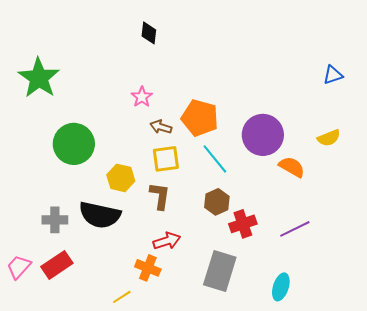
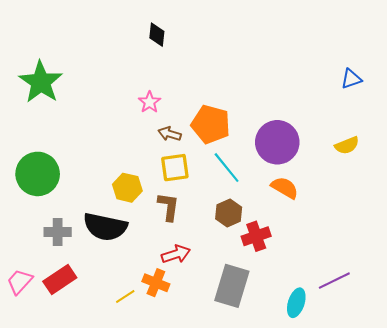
green circle: (74, 144) -> (38, 174), moved
orange semicircle: (292, 167) -> (285, 188), moved
purple line: (295, 229) -> (334, 281), moved
yellow line: (122, 297) -> (125, 296), moved

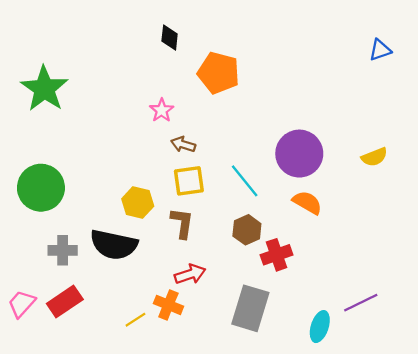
blue triangle: (351, 79) -> (380, 50), moved
orange pentagon: (211, 124) -> (218, 73), moved

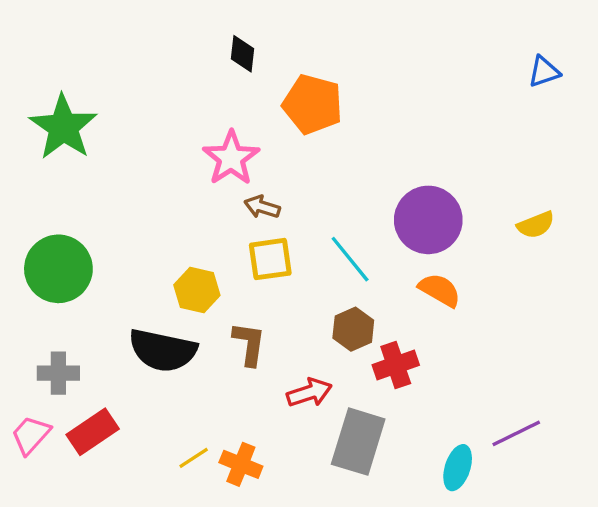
pink star: (162, 110) -> (231, 158), size x1.6
brown L-shape: (182, 223) -> (249, 344), moved
gray cross: (63, 250) -> (58, 373), moved
red arrow: (190, 274) -> (309, 393), moved
orange cross: (168, 305) -> (241, 464), moved

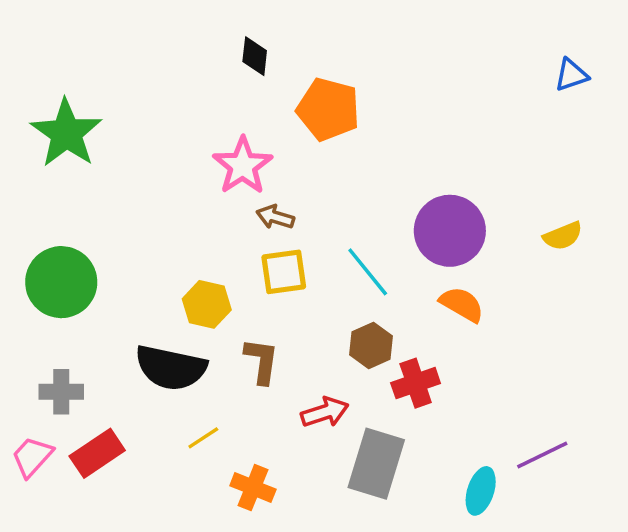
yellow line: (194, 458) -> (203, 438), moved

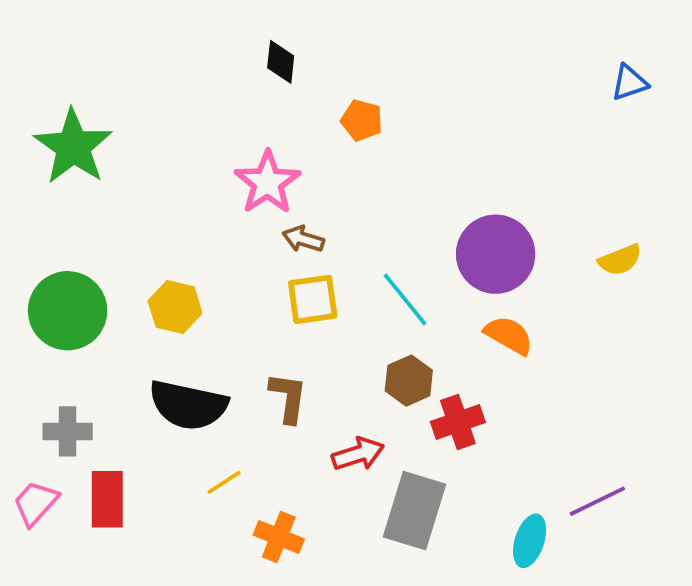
orange pentagon: (328, 109) -> (362, 120), size x0.6
yellow hexagon: (207, 304) -> (175, 307), moved
red rectangle: (97, 453) -> (107, 499), turned -56

